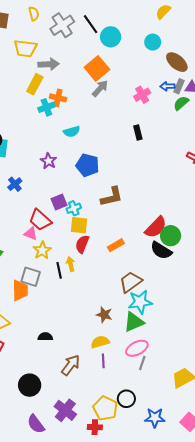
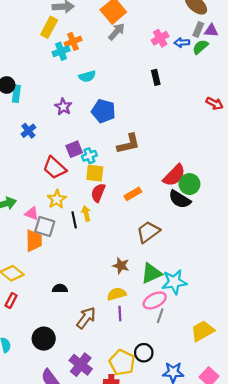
blue arrow: (167, 86) -> (182, 43), moved
orange cross: (58, 98) -> (73, 41), turned -35
pink triangle: (31, 234) -> (32, 213), moved
cyan star: (140, 302) -> (174, 282), moved

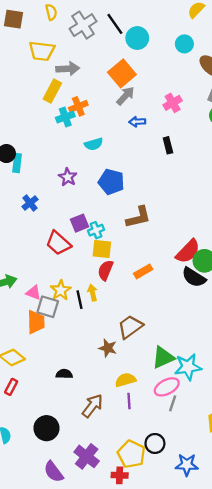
blue arrow: (182, 43) -> (137, 122), moved
yellow star: (57, 199) -> (61, 290), moved
brown trapezoid: (148, 232) -> (130, 327), moved
brown star: (121, 266) -> (108, 348), moved

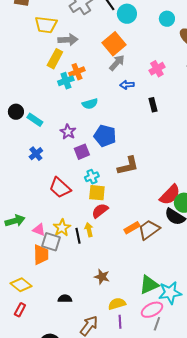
cyan rectangle: (17, 163) -> (35, 120), moved, turned -63
purple square: (79, 223) -> (82, 152), moved
red semicircle: (105, 270) -> (100, 211), turned 30
orange rectangle: (143, 271) -> (132, 228), moved
brown trapezoid: (130, 327) -> (149, 230), moved

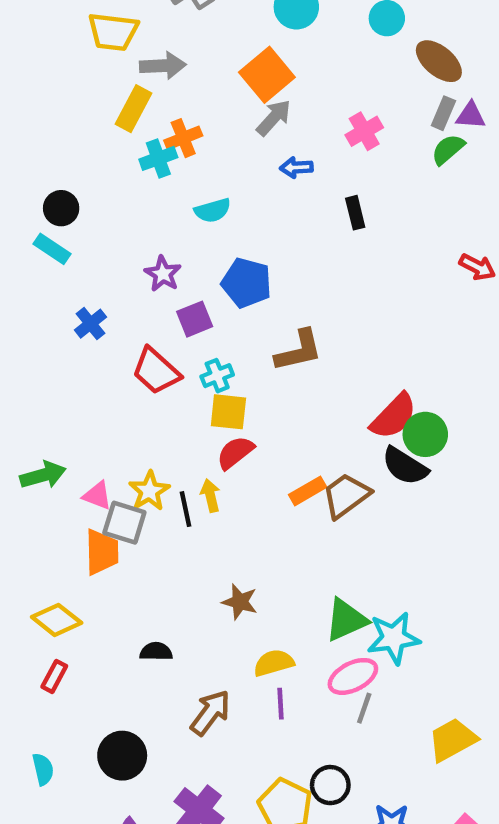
black circle: (16, 112) -> (61, 208), moved
cyan rectangle: (35, 120) -> (52, 249), moved
red trapezoid: (60, 188) -> (156, 371), moved

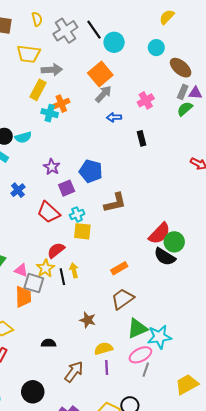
cyan cross: (158, 158) -> (50, 113), turned 35
cyan semicircle: (213, 210) -> (23, 137), moved
red semicircle: (235, 452) -> (56, 250), moved
brown trapezoid: (346, 495) -> (122, 299), moved

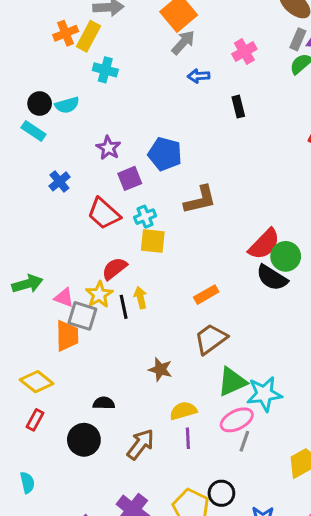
orange cross: (61, 104) -> (66, 33), moved
black circle: (33, 392) -> (84, 440), moved

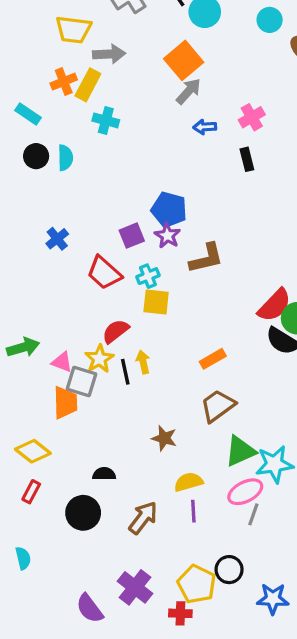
pink cross: (244, 52) -> (252, 117), moved
cyan semicircle: (67, 105) -> (65, 158), turned -75
cyan rectangle: (33, 131) -> (28, 114), moved
purple star: (108, 148) -> (167, 236), moved

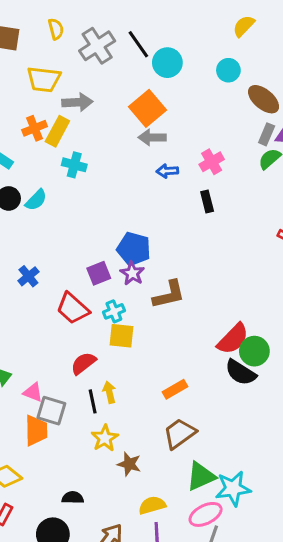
gray arrow: (188, 91) -> (152, 137), turned -132
cyan semicircle: (65, 158) -> (36, 200), turned 45
yellow star: (99, 359) -> (105, 438), moved

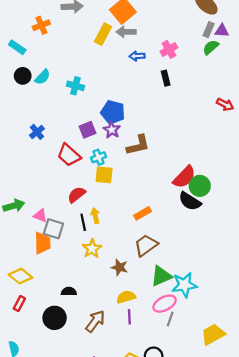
yellow rectangle: (57, 131) -> (103, 34), moved
cyan cross: (74, 165) -> (75, 86), moved
brown star: (129, 464) -> (119, 267), moved

